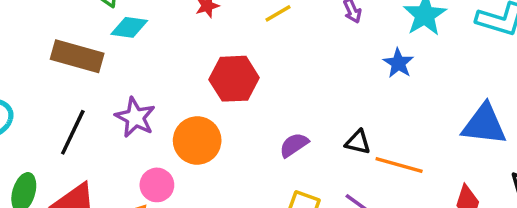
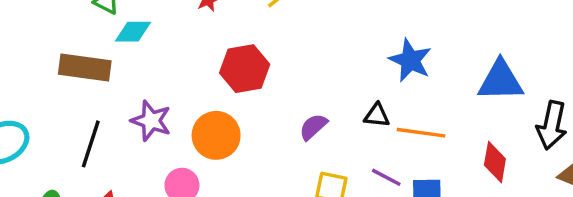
blue star: (398, 63) -> (410, 60), moved, size x1.4

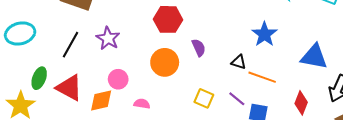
purple semicircle: (313, 127) -> (199, 48), moved, turned 96
orange circle: (216, 135) -> (165, 62), moved

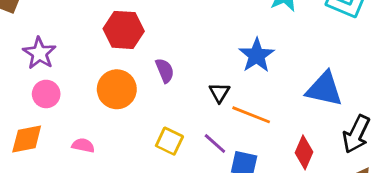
black triangle: (239, 62) -> (219, 93), turned 42
pink circle: (118, 79) -> (46, 94), moved

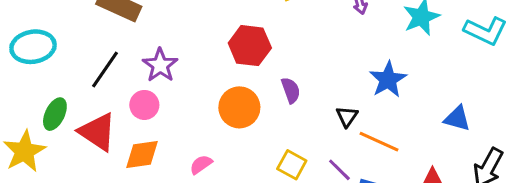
blue triangle: (324, 89) -> (457, 118), size x0.7
pink circle: (46, 94) -> (144, 105), moved
pink semicircle: (83, 145) -> (201, 165), turned -50

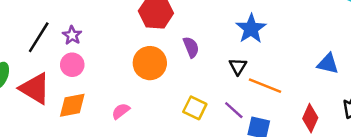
purple star: (160, 65) -> (72, 35), moved, size x0.7
blue star: (388, 80) -> (251, 29), moved

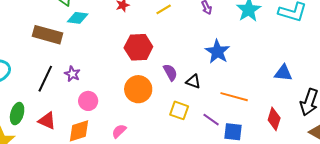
pink circle: (72, 65) -> (88, 101), moved
black triangle: (238, 66) -> (193, 81), moved, turned -35
red triangle: (35, 88) -> (47, 121), size x0.7
yellow square: (195, 108) -> (179, 110), moved

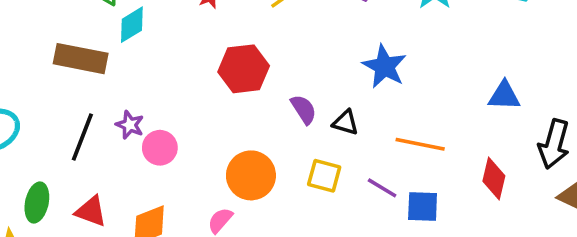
cyan diamond: (78, 18) -> (132, 25), turned -35
orange circle: (138, 89) -> (251, 175), moved
pink circle: (88, 101) -> (160, 148), moved

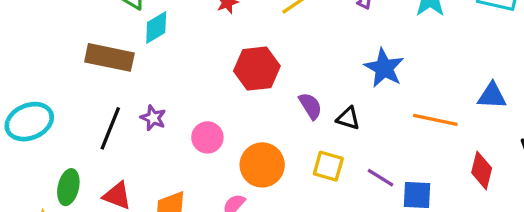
orange line: (420, 144) -> (435, 120), moved
pink circle: (160, 148) -> (207, 137), moved

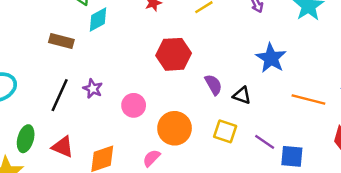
brown rectangle: (109, 57) -> (61, 41), size x0.7

